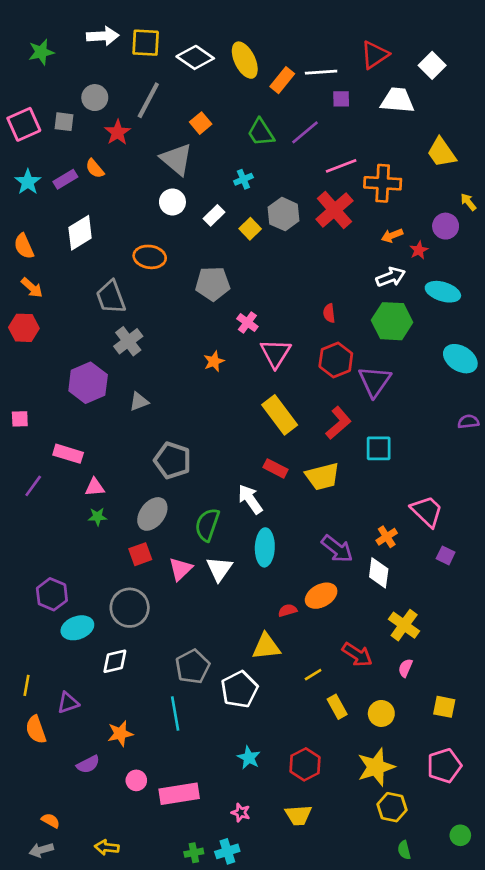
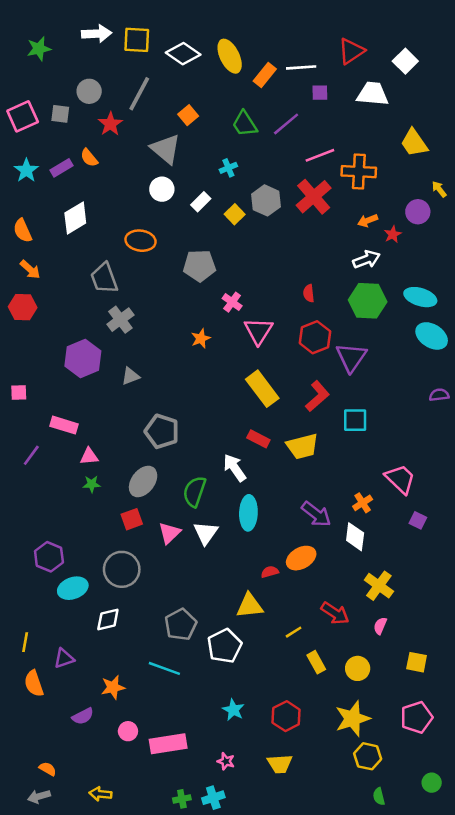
cyan ellipse: (443, 292) -> (420, 297), moved
cyan line: (175, 713) -> (164, 668), turned -60

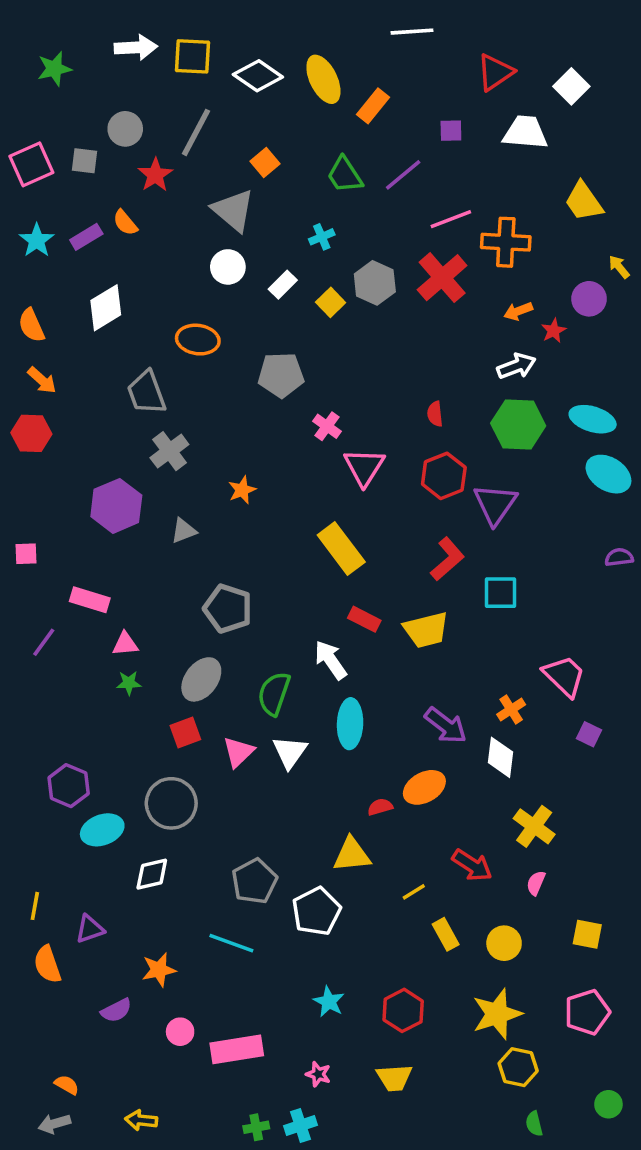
white line: (301, 67) -> (412, 32), moved
orange star: (201, 338) -> (242, 490), moved
yellow rectangle: (262, 389) -> (341, 548), moved

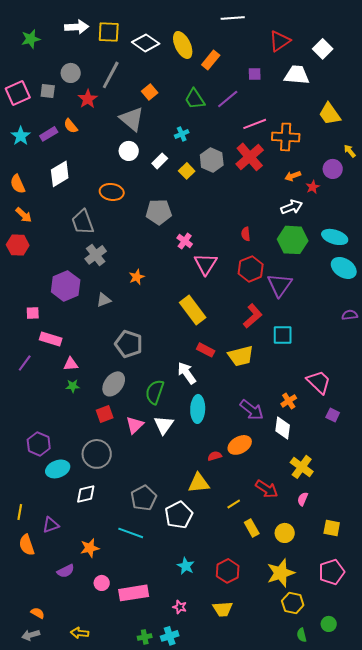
pink square: (26, 554) -> (33, 313), moved
green circle: (608, 1104) -> (329, 624), moved

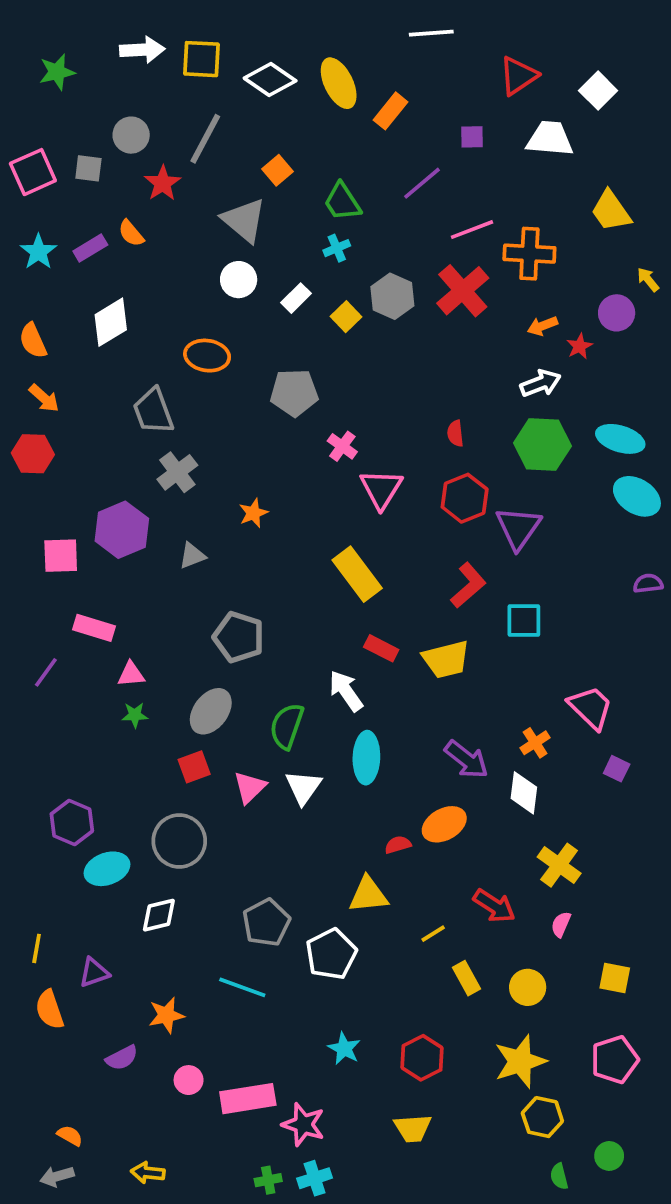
green trapezoid: (195, 99) -> (342, 202), moved
pink square: (33, 313) -> (61, 556), moved, size x1.5
pink star: (180, 607) -> (303, 1124), moved, size x1.6

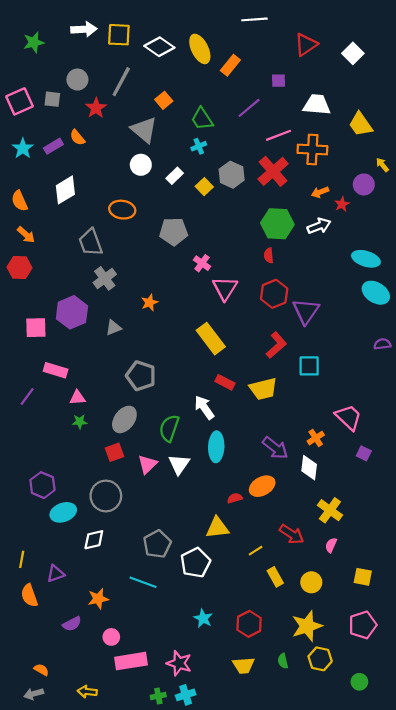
white trapezoid: (550, 139) -> (317, 105), moved
green hexagon: (542, 444) -> (277, 224), moved
pink rectangle: (248, 1099) -> (131, 661), moved
green semicircle: (559, 1176) -> (283, 661), moved

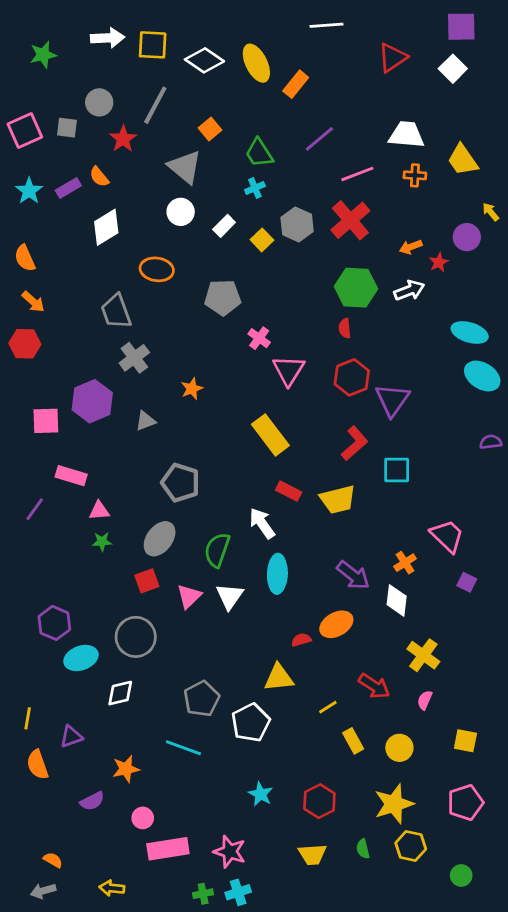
purple square: (279, 81) -> (461, 27), moved, size x1.6
orange cross: (312, 149) -> (415, 175), moved, size x0.6
white diamond: (65, 190) -> (106, 227), moved

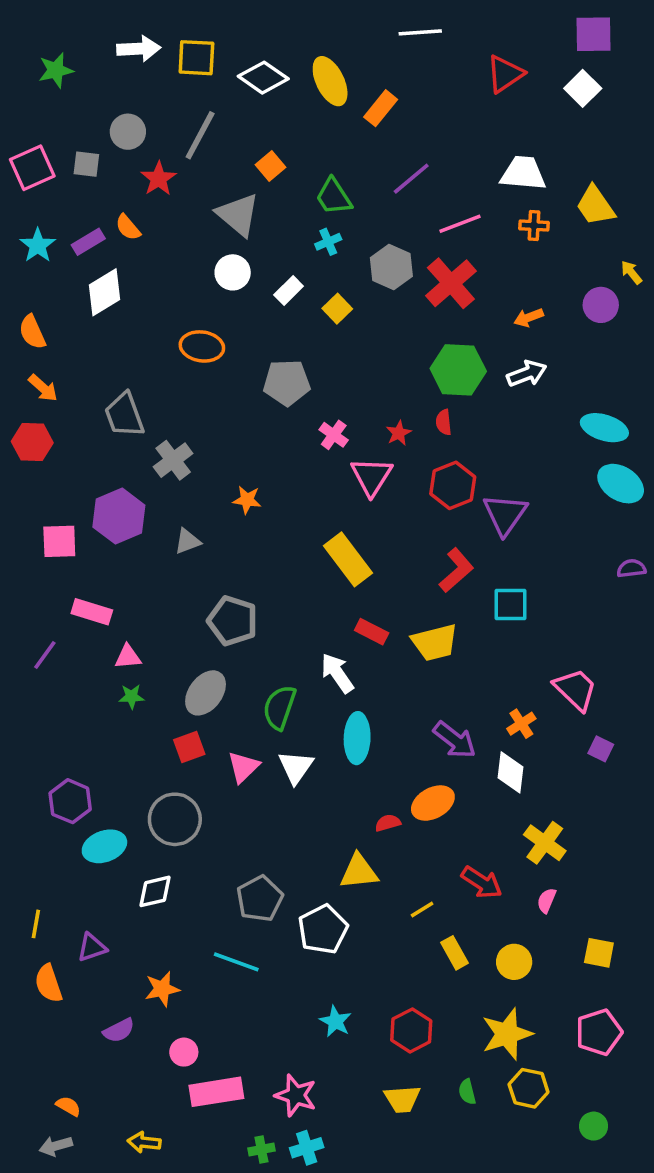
gray hexagon: (297, 224) -> (391, 267), moved
white diamond: (106, 227) -> (104, 292), moved
red star: (439, 262) -> (399, 433), moved
gray trapezoid: (116, 311) -> (124, 415), moved
orange star: (192, 389) -> (247, 500), turned 30

